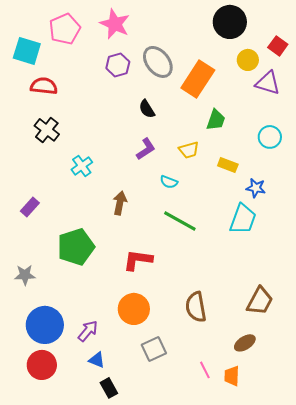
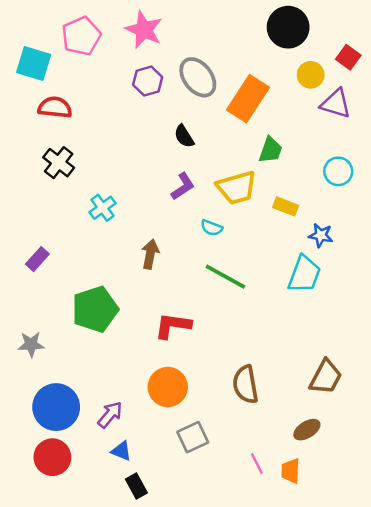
yellow trapezoid: (189, 150) -> (237, 188), size x1.6

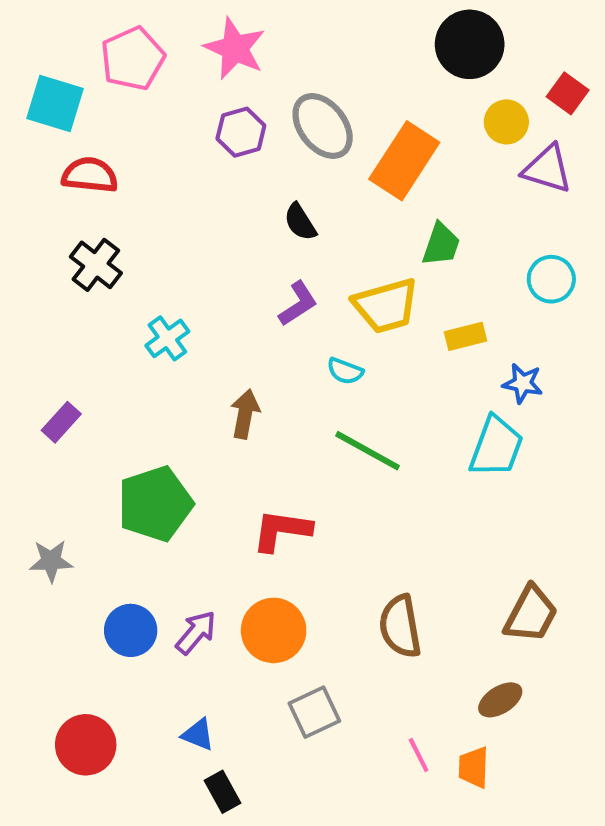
yellow rectangle: (286, 206) -> (466, 336), turned -35
blue circle: (56, 407) -> (131, 630), moved, size x0.7
purple arrow: (110, 415) -> (196, 632), moved

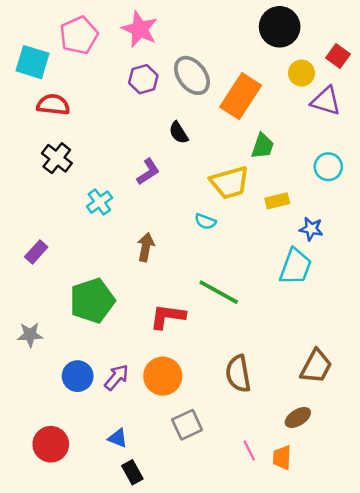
purple L-shape: (298, 304) -> (148, 172), moved
green line: (368, 451) -> (219, 292), moved

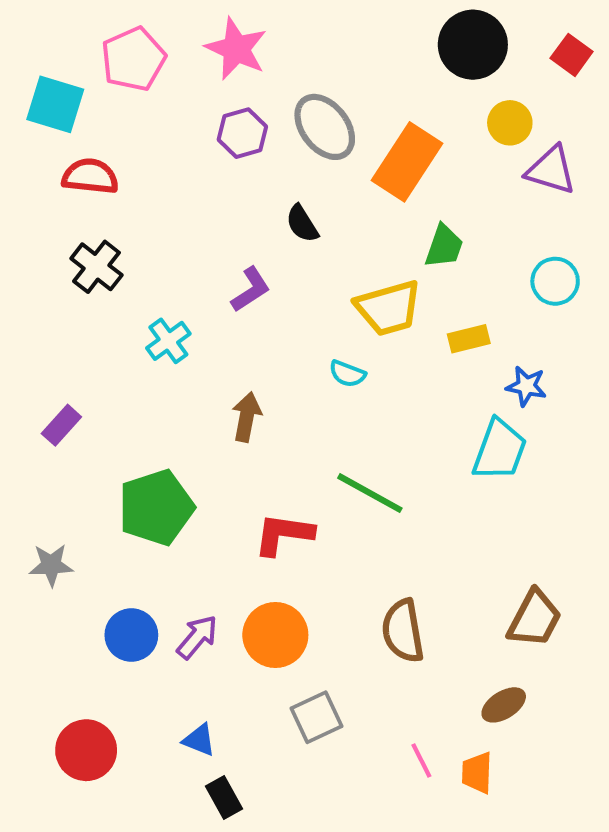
red square: (338, 56) -> (572, 55), moved

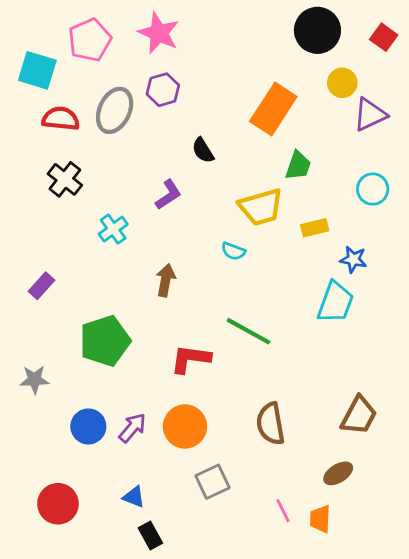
gray ellipse: (325, 127) -> (115, 110), moved, turned 63
purple triangle: (551, 170) -> (370, 115), turned -42

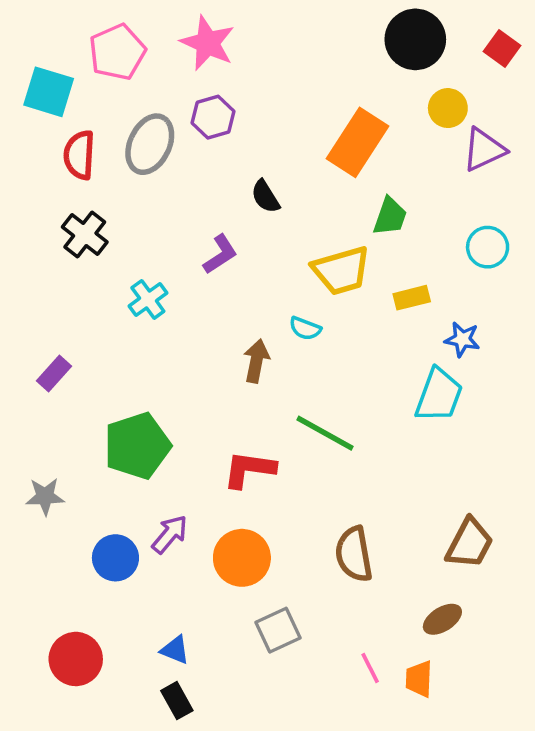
red semicircle: (61, 119) -> (79, 155), turned -93
brown arrow: (166, 280) -> (256, 361), moved
purple arrow: (132, 428) -> (170, 534), moved
black rectangle: (150, 535) -> (177, 701), moved

